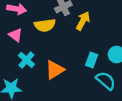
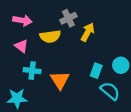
cyan cross: (26, 60) -> (32, 71), turned -35
orange triangle: (55, 70) -> (60, 80), turned -30

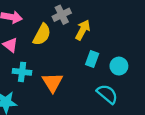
yellow semicircle: (50, 36) -> (42, 35), turned -54
cyan rectangle: (96, 71) -> (92, 59), moved

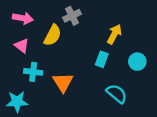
yellow arrow: (83, 30) -> (114, 34), moved
cyan circle: (119, 66) -> (137, 62), moved

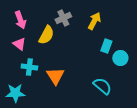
pink arrow: (23, 18) -> (20, 20), turned 60
yellow arrow: (114, 34) -> (94, 21), moved
cyan rectangle: (102, 59) -> (106, 46), moved

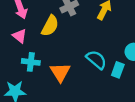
cyan rectangle: (106, 46) -> (118, 70), moved
cyan semicircle: (102, 86) -> (96, 60), moved

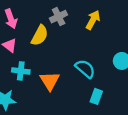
cyan rectangle: (118, 70) -> (96, 96), moved

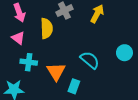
yellow semicircle: (40, 35) -> (47, 28), turned -30
cyan rectangle: (96, 96) -> (74, 86), moved

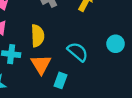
yellow semicircle: (47, 28) -> (38, 36), moved

